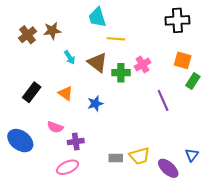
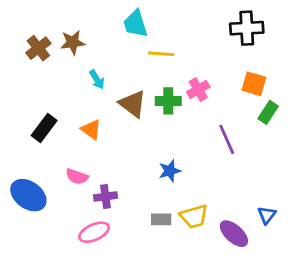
brown triangle: (97, 62) -> (133, 104), moved
blue star: (95, 104) -> (170, 171), moved

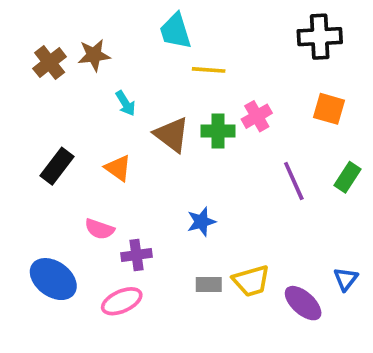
green rectangle: (268, 112) -> (347, 177), moved
blue star: (170, 171) -> (201, 222), moved
blue ellipse: (28, 195) -> (53, 279), moved

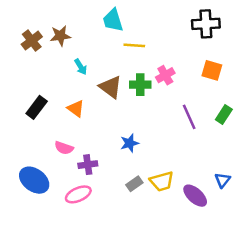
gray rectangle: (209, 285) -> (134, 184), turned -35

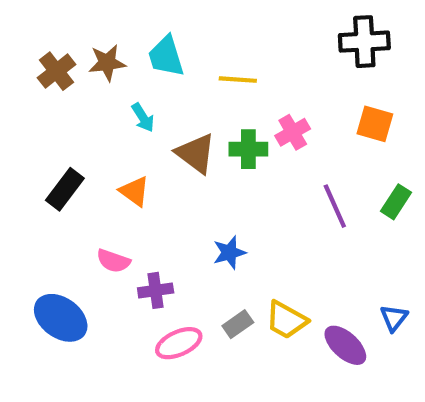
cyan trapezoid: (113, 20) -> (166, 56), moved
yellow trapezoid: (162, 181) -> (286, 320), turned 45
pink ellipse: (78, 194) -> (179, 343), moved

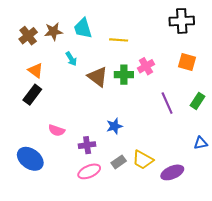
orange triangle: (134, 191) -> (36, 70), moved
purple cross: (156, 290) -> (87, 145), moved
blue triangle: (394, 318) -> (201, 143), moved, turned 40
purple ellipse: (345, 345) -> (172, 172), turned -65

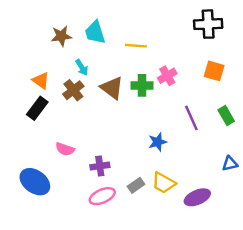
brown cross: (28, 36) -> (73, 90), moved
green rectangle: (198, 101) -> (226, 115), turned -63
blue star: (114, 126) -> (158, 142), moved

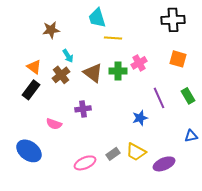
cyan trapezoid: (95, 32) -> (97, 18), moved
blue star: (158, 142) -> (140, 118), moved
purple cross: (100, 166) -> (83, 109), moved

